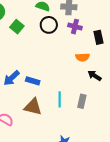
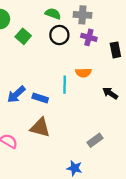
orange semicircle: (83, 57) -> (83, 73), moved
cyan line: (60, 99) -> (65, 85), moved
gray rectangle: (82, 101) -> (95, 140), moved, turned 40

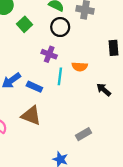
purple cross: (89, 37) -> (49, 54), moved

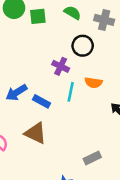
green square: (25, 24) -> (38, 16), moved, turned 32
black circle: (60, 27) -> (83, 46), moved

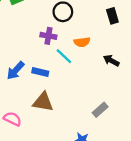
cyan line: (71, 92) -> (64, 56), turned -42

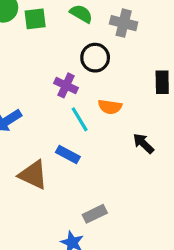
blue rectangle: (40, 72) -> (68, 155), moved
gray rectangle: (100, 110) -> (95, 214), moved

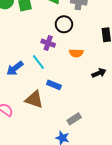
cyan line: (80, 119) -> (38, 62), moved
black arrow: (143, 143) -> (99, 73), turned 120

